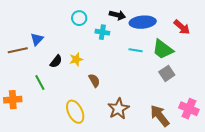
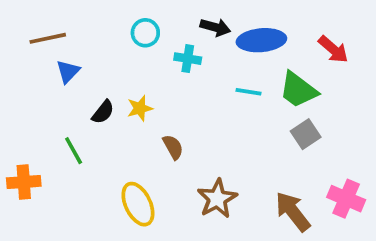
brown line: (18, 50) -> (48, 38), moved

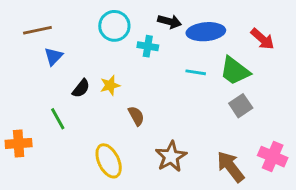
cyan circle: (145, 33) -> (114, 26), size x1.4

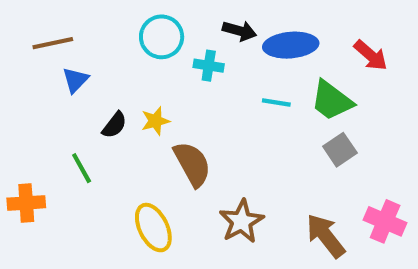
brown semicircle: (136, 116) -> (192, 164), size x1.6

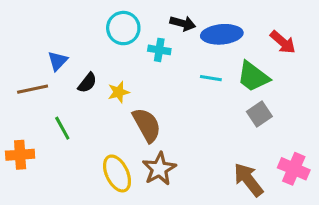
brown line: (53, 43) -> (33, 89), moved
black semicircle: (114, 125) -> (87, 83), moved
brown star: (241, 221) -> (159, 169), moved

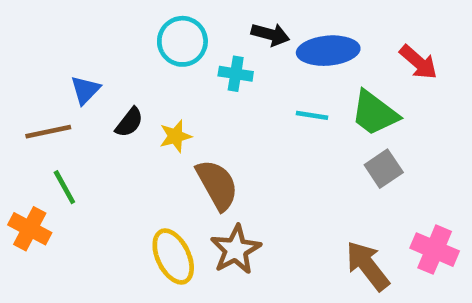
green line: (62, 128) -> (64, 187), moved
orange cross: (20, 155) -> (30, 229), turned 32

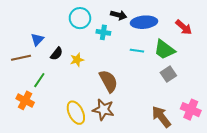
brown semicircle: (217, 185) -> (108, 81), moved
green line: (64, 187) -> (39, 80), moved, turned 63
orange cross: (30, 229) -> (25, 100), moved
brown star: (236, 250) -> (103, 110), turned -30

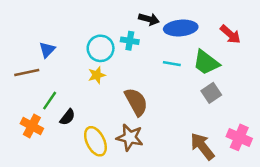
cyan circle: (80, 18) -> (101, 48), moved
black semicircle: (57, 54) -> (67, 117), moved

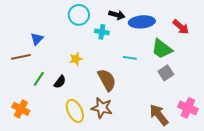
cyan circle: (101, 48) -> (79, 15), moved
cyan line: (172, 64) -> (130, 58), moved
black semicircle: (67, 117) -> (60, 82), moved
orange cross: (32, 126) -> (21, 109), moved

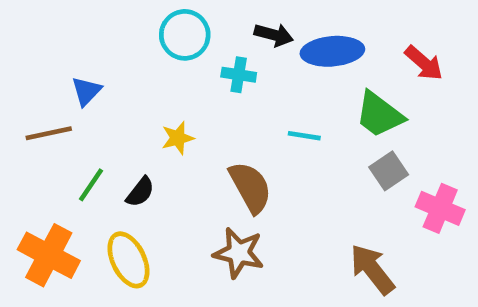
pink cross: (188, 108) -> (440, 208), moved
orange cross: (21, 109) -> (49, 255), size x1.4
yellow ellipse: (75, 111) -> (128, 260), moved

